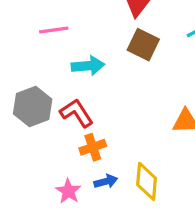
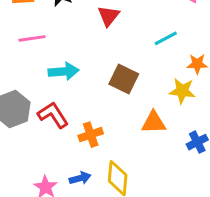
brown square: (143, 45) -> (124, 79), moved
orange cross: (93, 147) -> (91, 135), moved

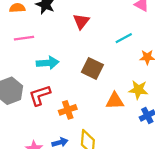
yellow star: (182, 91) -> (138, 90), moved
red L-shape: (53, 115) -> (40, 95), turned -75

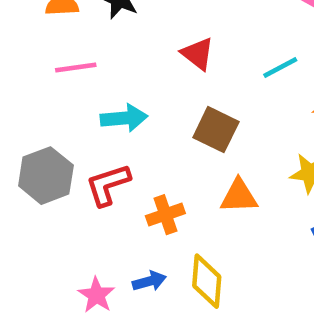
red triangle: (81, 21) -> (198, 54), moved, turned -30
orange triangle: (115, 101) -> (239, 196), moved

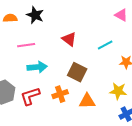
pink line: (76, 68) -> (26, 45), moved
orange cross: (165, 215) -> (60, 94), moved

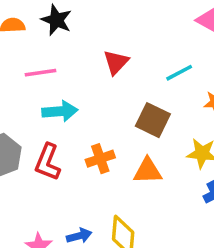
red triangle: (69, 39) -> (116, 62), turned 35
brown square: (77, 72) -> (153, 120), moved
red L-shape: (30, 96) -> (48, 162), turned -50

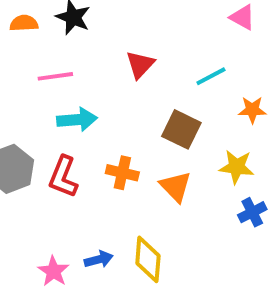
orange cross: (100, 159) -> (122, 173), turned 32
orange triangle: (148, 171) -> (176, 187), turned 48

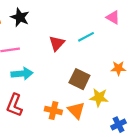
cyan line: (211, 76) -> (86, 37), moved
yellow star: (237, 167) -> (99, 97), moved
orange cross: (122, 173) -> (53, 110), moved

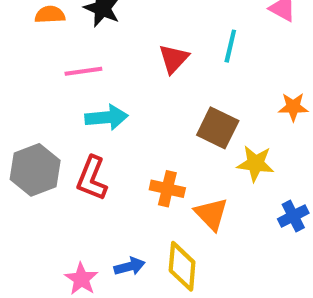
cyan line: (86, 37) -> (230, 46), turned -49
orange triangle: (76, 110) -> (211, 214), moved

